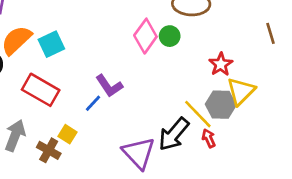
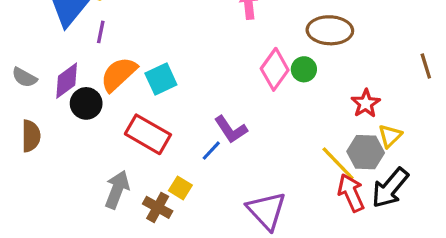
yellow triangle: (241, 91) -> (390, 136), size x0.7
black arrow: (174, 134) -> (390, 188), moved
red arrow: (209, 138) -> (351, 193), size x1.6

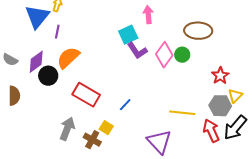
cyan square: (161, 79) -> (128, 35), moved
purple L-shape: (231, 129) -> (137, 51), moved
yellow line: (338, 164) -> (182, 113), moved, turned -40

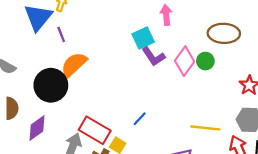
purple line: (57, 32) -> (61, 35), turned -32
purple diamond: (36, 62) -> (37, 128), moved
black circle: (48, 76) -> (51, 85), size x1.5
red rectangle: (86, 95) -> (95, 130), moved

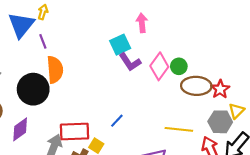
brown ellipse: (224, 33) -> (196, 86), moved
orange semicircle: (74, 64) -> (55, 70), turned 128
red rectangle: (95, 130) -> (74, 132), turned -32

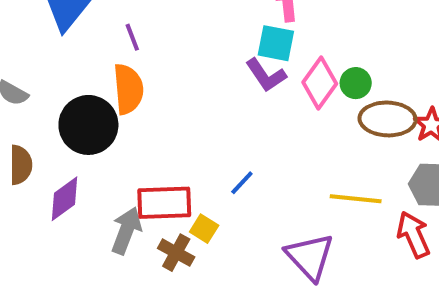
purple line: (43, 41) -> (132, 37), moved
cyan square: (120, 45) -> (276, 43), moved, turned 36

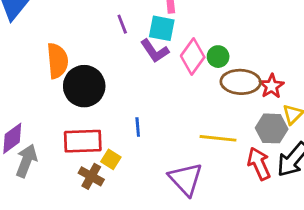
purple line: (132, 37) -> (122, 24), moved
black circle: (88, 125) -> (84, 86), moved
blue line: (242, 183) -> (138, 127), turned -48
gray arrow: (126, 231) -> (26, 161), moved

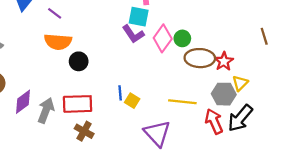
purple line: (122, 24) -> (55, 13), moved, turned -32
orange semicircle: (57, 61) -> (58, 42), turned 100
black circle: (84, 86) -> (79, 61), size x0.6
yellow square: (111, 159) -> (132, 101), moved
gray arrow: (26, 161) -> (46, 110), moved

